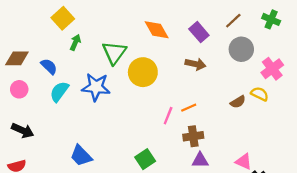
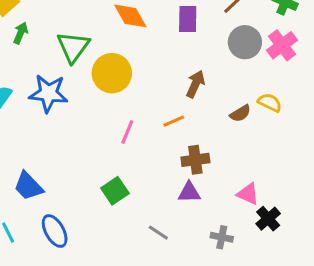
purple rectangle: (199, 32) -> (188, 19), turned 42
brown arrow: (196, 64) -> (195, 84), moved, turned -78
pink cross: (272, 69) -> (282, 45), moved
pink line: (168, 116) -> (127, 132), moved
brown cross: (193, 136) -> (195, 160), moved

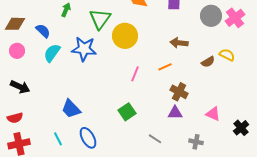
brown arrow: (195, 84) -> (179, 43), turned -108
brown cross: (195, 160) -> (179, 92), turned 36
black cross: (268, 219) -> (241, 128), moved

